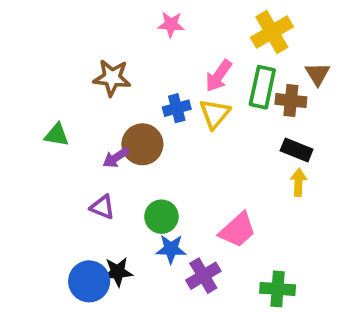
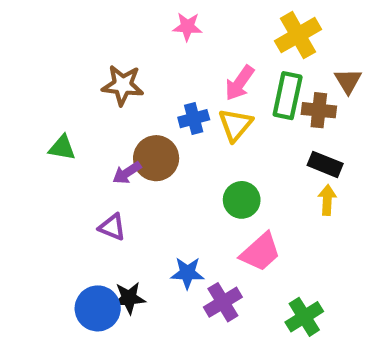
green circle: (161, 217) -> (242, 200), moved
green cross: (278, 289) -> (304, 317), turned -36

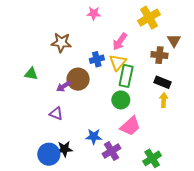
green rectangle: (288, 96) -> (126, 76), moved

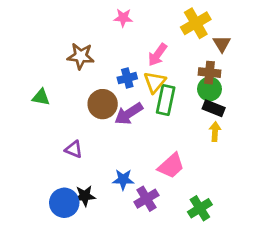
brown triangle: (174, 41) -> (222, 44), moved
purple arrow: (63, 86) -> (129, 114), moved, size x1.5
green circle: (121, 100) -> (209, 89), moved

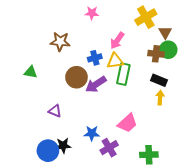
yellow triangle: (155, 82) -> (115, 61), turned 42
green circle: (209, 89) -> (168, 50), moved
green cross: (200, 208) -> (149, 155), turned 30

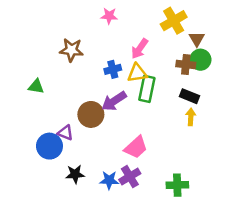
brown circle: (76, 77) -> (91, 114), moved
pink trapezoid: (127, 123) -> (136, 147), moved
blue star: (92, 133) -> (109, 180), moved
blue circle: (48, 151) -> (49, 146), moved

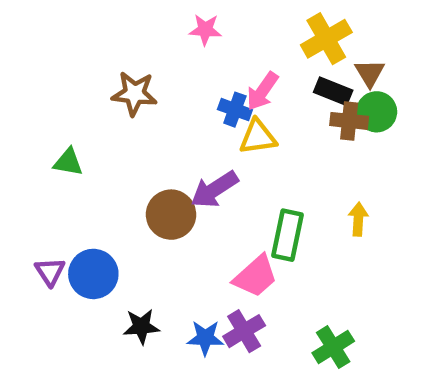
blue cross: (113, 69) -> (235, 110), moved, turned 35
green rectangle: (147, 89) -> (287, 235), moved
black rectangle: (189, 96) -> (333, 91), moved
purple triangle: (65, 133) -> (50, 272), moved, turned 35
green cross: (177, 185) -> (333, 347), turned -30

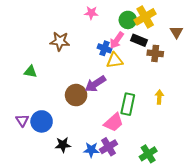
brown triangle: (370, 73) -> (177, 32), moved
black rectangle: (333, 91) -> (139, 40), moved
green circle: (377, 112) -> (128, 20), moved

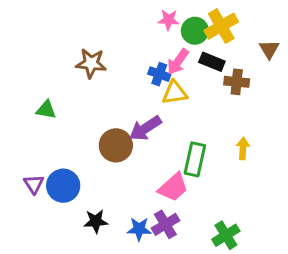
pink star: (91, 13) -> (169, 20), moved

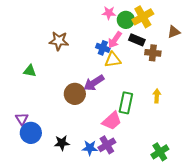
brown triangle: (269, 49) -> (174, 32), turned 40
blue circle: (63, 186) -> (31, 133), moved
green cross: (226, 235) -> (160, 152), moved

